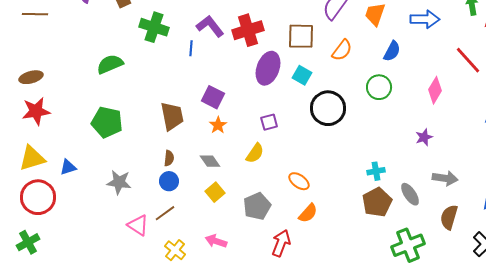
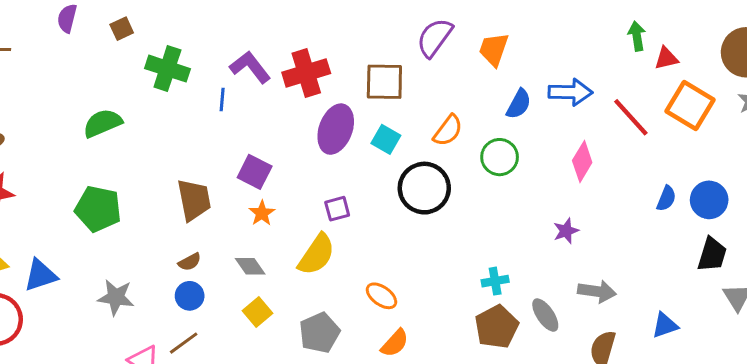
blue arrow: (425, 19) -> (570, 92), moved
orange semicircle: (342, 50) -> (448, 131), moved
yellow semicircle: (255, 153) -> (317, 254), size x1.4
brown semicircle: (169, 158) -> (190, 262), turned 56
blue triangle: (68, 167) -> (41, 275), size x1.4

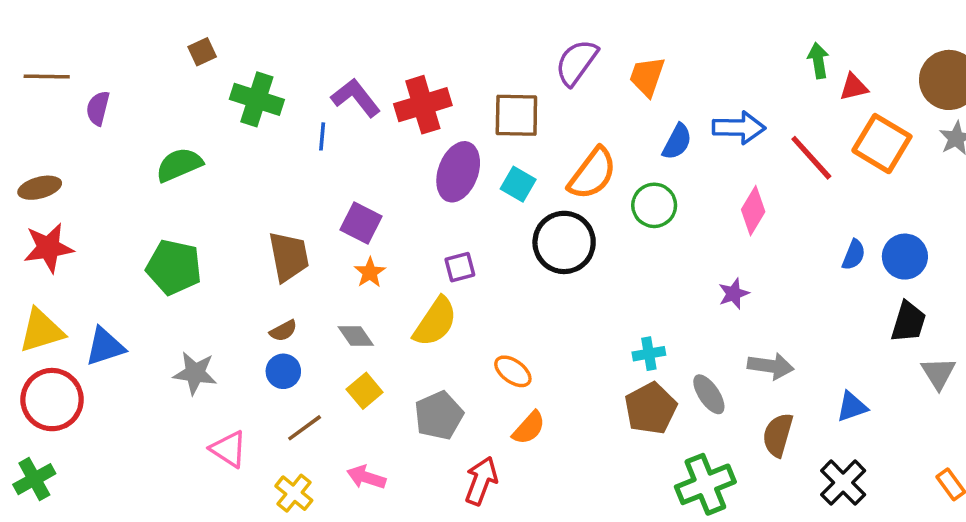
purple semicircle: (67, 18) -> (98, 108), moved
orange semicircle: (448, 131) -> (592, 174), size x1.4
brown line: (184, 343) -> (305, 428), moved

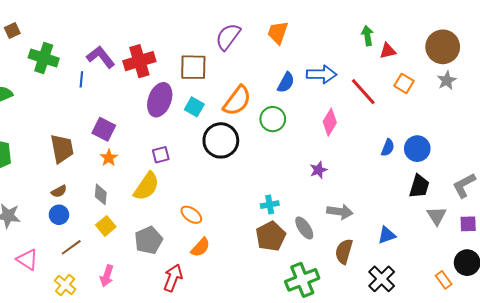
orange trapezoid: (647, 76) -> (278, 33), moved
orange square: (882, 144) -> (404, 83), size x0.6
gray diamond: (356, 336) -> (101, 194), turned 40
pink arrow: (366, 477) -> (107, 276), turned -90

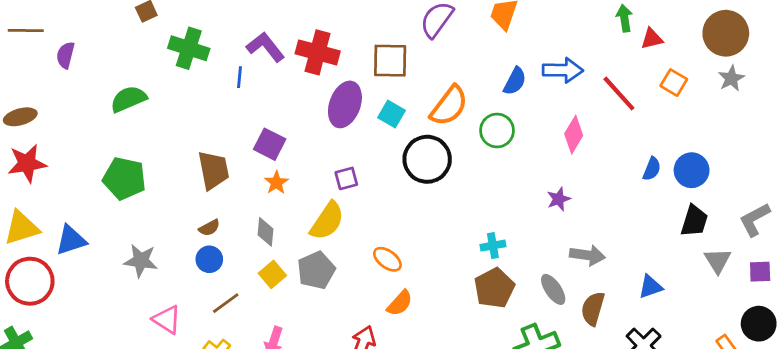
red cross: (139, 61) -> (318, 52), turned 32
gray ellipse: (304, 228) -> (553, 289), moved
gray pentagon: (149, 240) -> (316, 270), moved

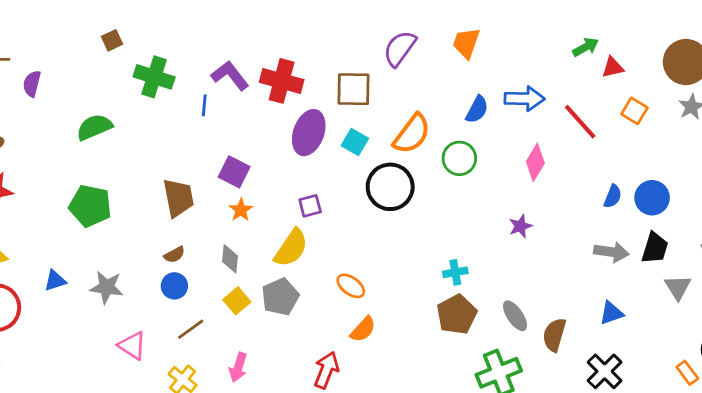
green arrow: (624, 18) -> (586, 47), turned 70
blue triangle: (71, 240) -> (55, 280), moved, size x0.7
gray arrow: (587, 255) -> (611, 252), moved

